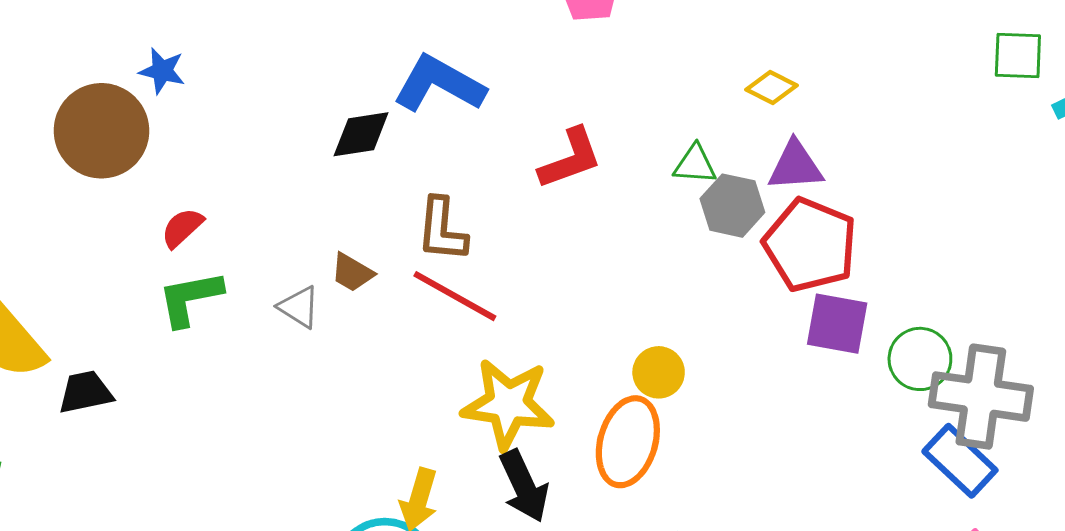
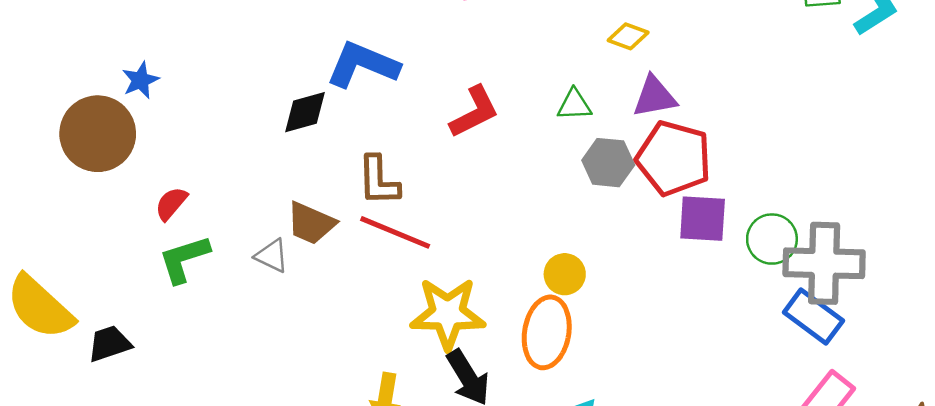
blue star: (162, 71) -> (140, 80), turned -30
gray hexagon: (732, 206) -> (608, 163), moved
brown trapezoid: (352, 273) -> (311, 223), size x1.4

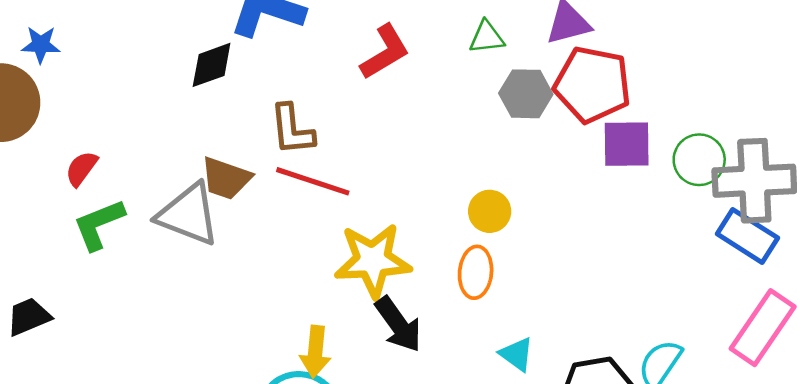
blue star: (140, 80) -> (41, 45), turned 30
gray triangle: (272, 256) -> (188, 214), size x1.8
orange ellipse: (547, 332) -> (476, 272), size x0.7

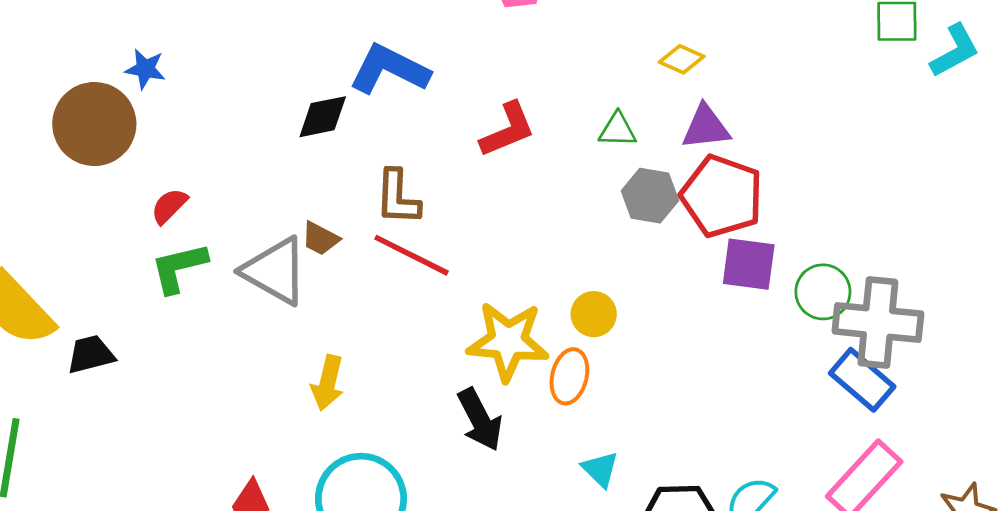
brown trapezoid: (226, 178) -> (320, 239), size x0.7
yellow star: (373, 260) -> (508, 341), moved
yellow arrow: (315, 352) -> (328, 383), moved

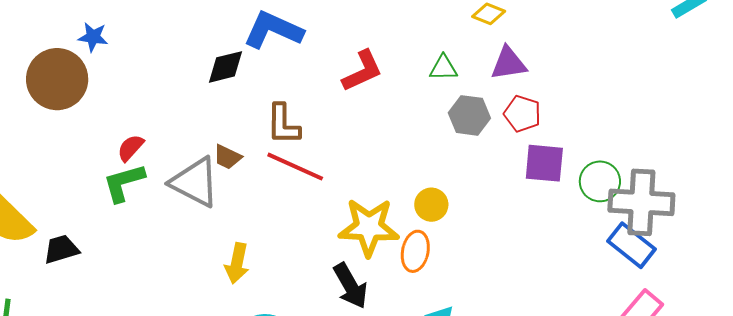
red pentagon: (722, 196) -> (522, 114), size x0.6
red semicircle: (169, 206) -> (131, 148), moved

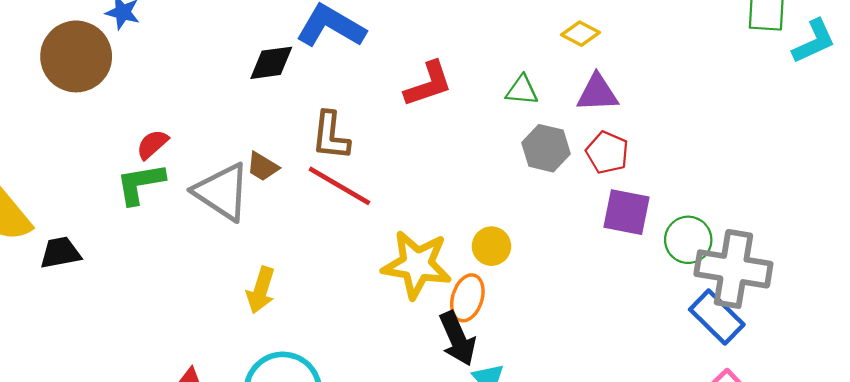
black arrow: (350, 286) -> (457, 339), moved

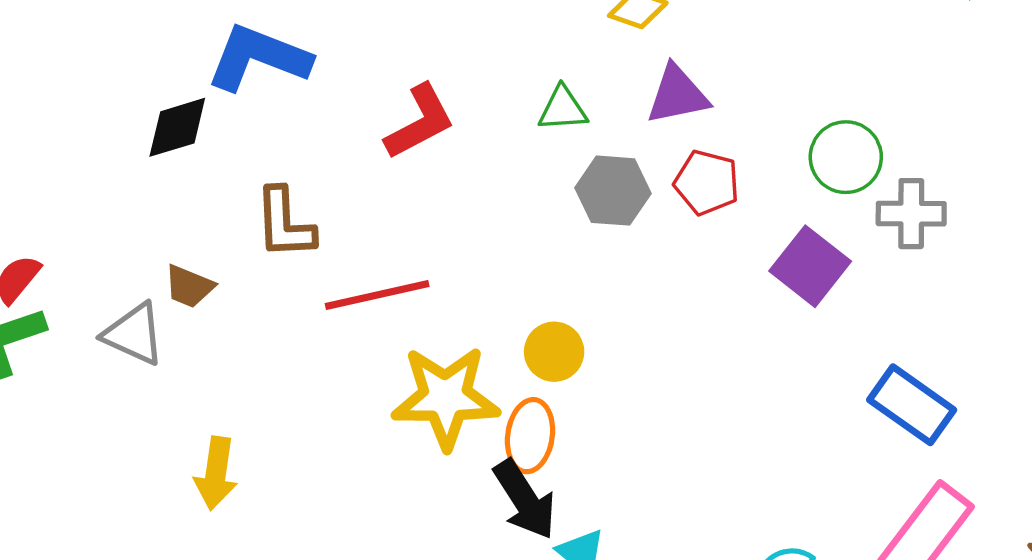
red line: (339, 186) -> (377, 295), moved, turned -34
gray triangle: (222, 192) -> (134, 334), size x0.7
purple square: (626, 212) -> (810, 266), moved, turned 36
green circle: (688, 240) -> (846, 157), moved
gray cross: (733, 269) -> (911, 214), moved, size x0.6

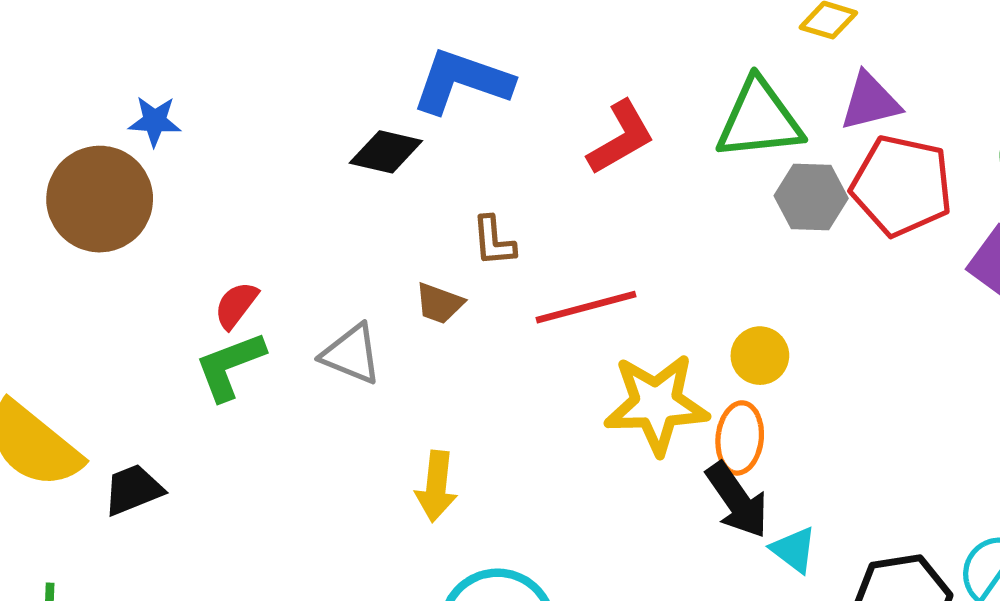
green triangle: (563, 109) -> (759, 120), size x1.8
black diamond: (177, 127) -> (386, 152), turned 32
red pentagon: (707, 182) -> (902, 186), size x1.6
brown L-shape: (285, 223) -> (494, 241), size x0.7
brown trapezoid: (189, 286) -> (439, 303), moved

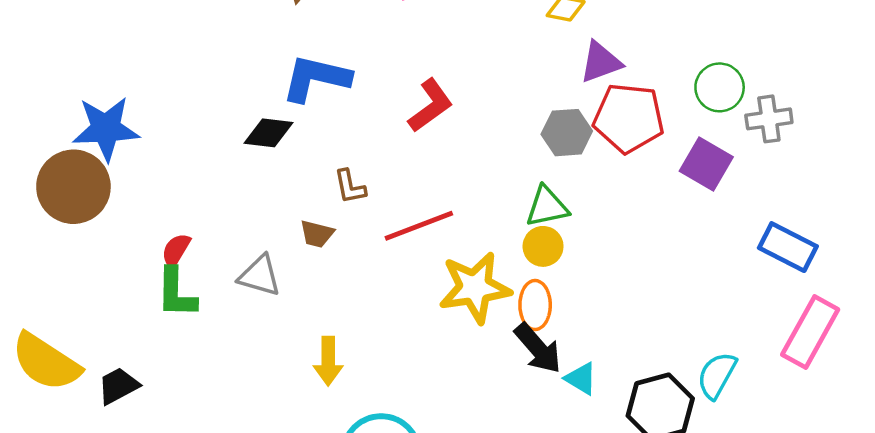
green triangle: (759, 120) -> (547, 207), moved, size x0.7
blue star: (155, 121) -> (106, 129), size x1.8
green L-shape: (230, 366) -> (176, 293), turned -62

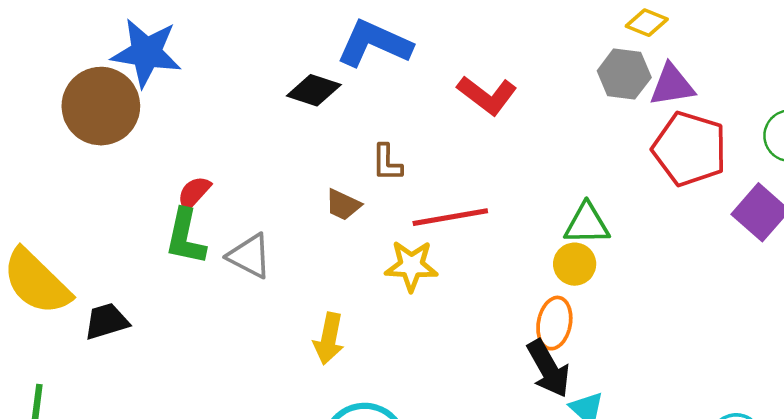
red L-shape: (431, 106) -> (487, 95), turned 62
gray hexagon: (567, 133) -> (624, 74), moved
gray triangle: (260, 276) -> (250, 256), moved
yellow star: (475, 288) -> (411, 266), moved, size x0.7

